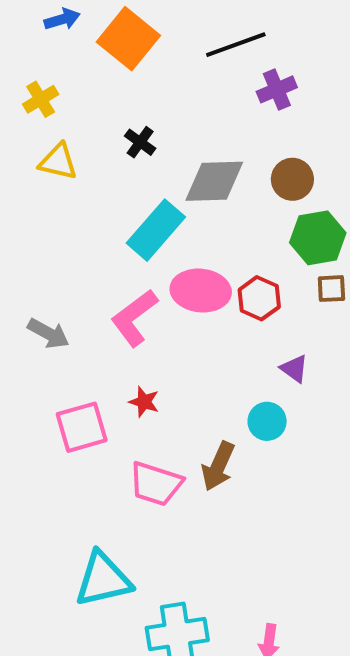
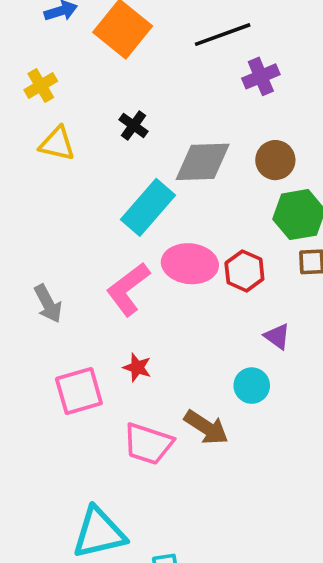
gray arrow: (48, 333) -> (48, 304), turned 33
brown arrow: (218, 466) -> (206, 427), turned -81

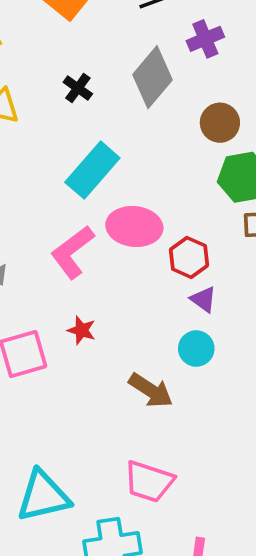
gray diamond: (203, 162) -> (153, 77), moved, turned -48
red hexagon: (244, 271) -> (189, 257), moved
purple triangle: (277, 336) -> (204, 299), moved
pink trapezoid: (148, 444) -> (149, 481), moved

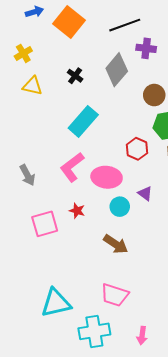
purple cross: (205, 39) -> (146, 48), turned 30
pink ellipse: (134, 226) -> (107, 177), moved
red hexagon: (189, 257) -> (137, 149), moved
cyan circle: (196, 349) -> (120, 207), moved

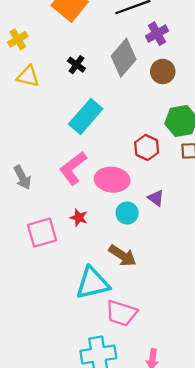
purple cross: (146, 48) -> (157, 34), turned -36
brown circle: (154, 95) -> (163, 72), moved
cyan triangle: (56, 303) -> (93, 283), moved

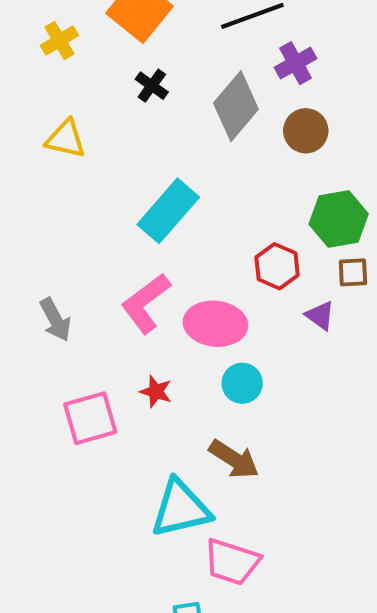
yellow cross: (18, 39) -> (59, 40), moved
black cross: (76, 65) -> (152, 86), moved
purple triangle: (156, 198) -> (320, 316), moved

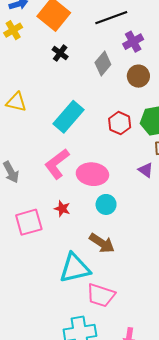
gray diamond: (236, 106) -> (103, 64), size x0.7
yellow triangle: (66, 139) -> (16, 102), moved
red hexagon: (277, 266) -> (120, 123), moved

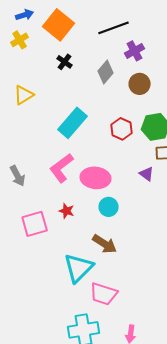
yellow triangle: (16, 102) -> (24, 95), moved, turned -45
cyan triangle: (75, 268) -> (79, 268), turned -32

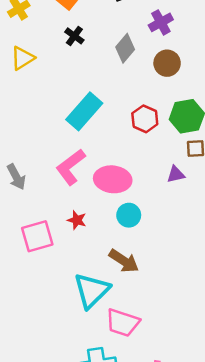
yellow triangle: (24, 95) -> (22, 58), moved
purple triangle: (147, 174) -> (176, 174), turned -49

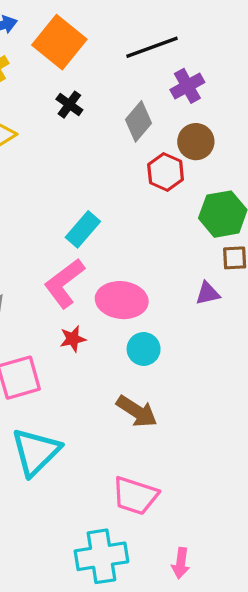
cyan rectangle: (84, 111) -> (83, 229), moved, size x0.7
red hexagon: (145, 119) -> (166, 172), moved
red star: (77, 220) -> (73, 339), moved, turned -30
cyan triangle: (92, 291) -> (36, 452), moved

